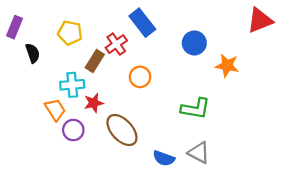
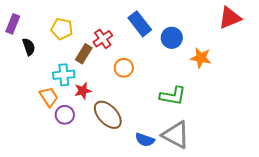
blue rectangle: (142, 23) -> (140, 24), moved
gray triangle: (199, 153) -> (176, 135), size x1.4

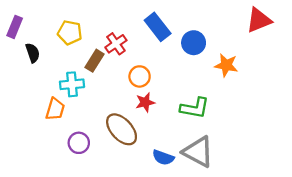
red star: (83, 91) -> (145, 102), moved
orange trapezoid: (49, 97) -> (55, 109), turned 50
purple circle: (65, 115) -> (79, 143), moved

